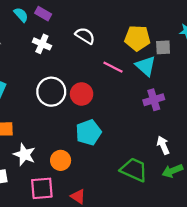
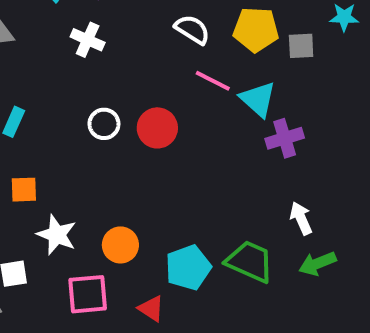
white semicircle: (85, 36) -> (192, 29), moved
cyan triangle: (146, 66) -> (258, 99), moved
white circle: (51, 92) -> (104, 124), size x0.6
cyan pentagon: (89, 132) -> (188, 268), moved

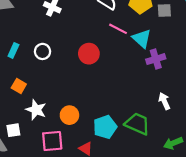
white circle: (104, 124) -> (43, 51), moved
orange square: (24, 190) -> (19, 86), turned 32
green arrow: (317, 263) -> (173, 143), moved

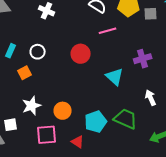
pink line: (118, 29) -> (108, 31), turned -42
cyan triangle: (142, 39) -> (115, 77), moved
orange square: (19, 86) -> (25, 73), moved, turned 32
white star: (36, 110) -> (32, 106), turned 30

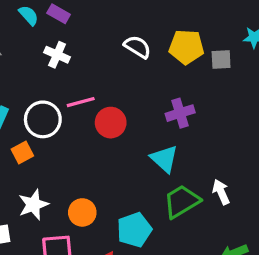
pink line: (108, 31) -> (81, 102), moved
white circle: (38, 52) -> (43, 119), size x1.5
purple cross: (143, 59) -> (180, 113), moved
green trapezoid: (126, 119) -> (182, 201), moved, turned -55

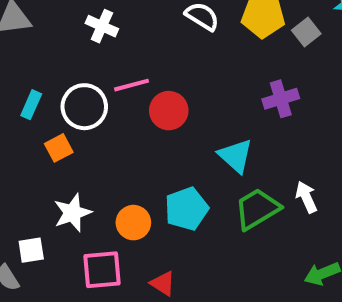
gray square: (221, 59) -> (306, 32), turned -35
purple cross: (180, 113) -> (281, 99), moved
cyan pentagon: (134, 230) -> (186, 209), moved

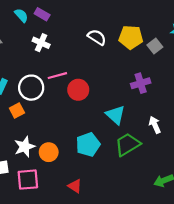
white arrow: (306, 197) -> (155, 125), moved
orange circle: (133, 223) -> (49, 152), moved
pink square: (102, 270) -> (28, 180), moved

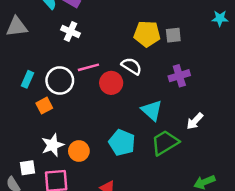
white semicircle: (97, 37) -> (131, 66), moved
yellow pentagon: (131, 37) -> (147, 34), moved
gray square: (155, 46) -> (173, 35), moved, turned 32
white arrow: (155, 125) -> (195, 121), turned -112
cyan pentagon: (88, 144) -> (122, 143), turned -30

